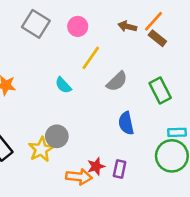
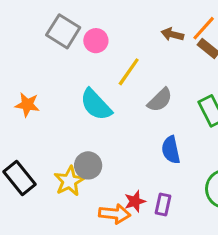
pink circle: (78, 26) -> (96, 41), moved
cyan semicircle: (63, 85) -> (96, 105), size x1.6

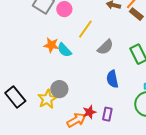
orange star: (27, 105) -> (51, 45), moved
cyan semicircle: (96, 105) -> (64, 50), size x0.7
orange arrow: (115, 214) -> (76, 120), turned -36

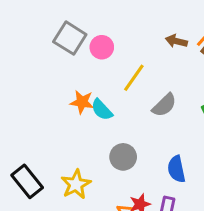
blue semicircle: (112, 79) -> (176, 169), moved
gray circle: (59, 89) -> (123, 157), moved

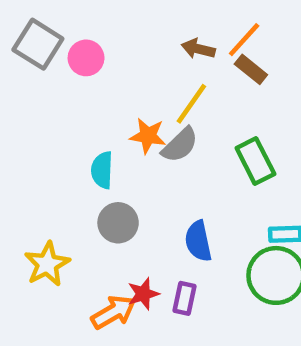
yellow line: (134, 78) -> (191, 104), moved
orange star: (82, 102) -> (148, 136), moved
cyan semicircle: (102, 110) -> (102, 170), moved, turned 45

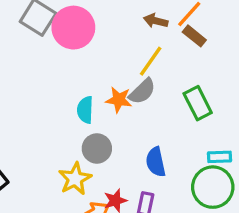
pink circle: (86, 58) -> (73, 28), size x1.6
orange star: (148, 136) -> (119, 100), moved
yellow star: (47, 264) -> (75, 179), moved

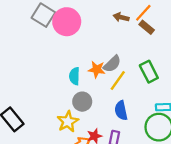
yellow line: (151, 61) -> (118, 81), moved

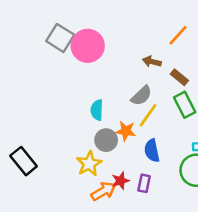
brown arrow: (121, 17) -> (152, 62), moved
brown rectangle: (147, 27) -> (179, 77), moved
orange star: (97, 69) -> (126, 131), moved

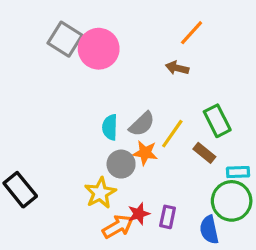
orange line: (178, 35) -> (192, 33), moved
brown rectangle: (179, 77) -> (204, 153), moved
gray semicircle: (141, 96) -> (142, 124), moved
blue semicircle: (152, 151) -> (209, 230), moved

